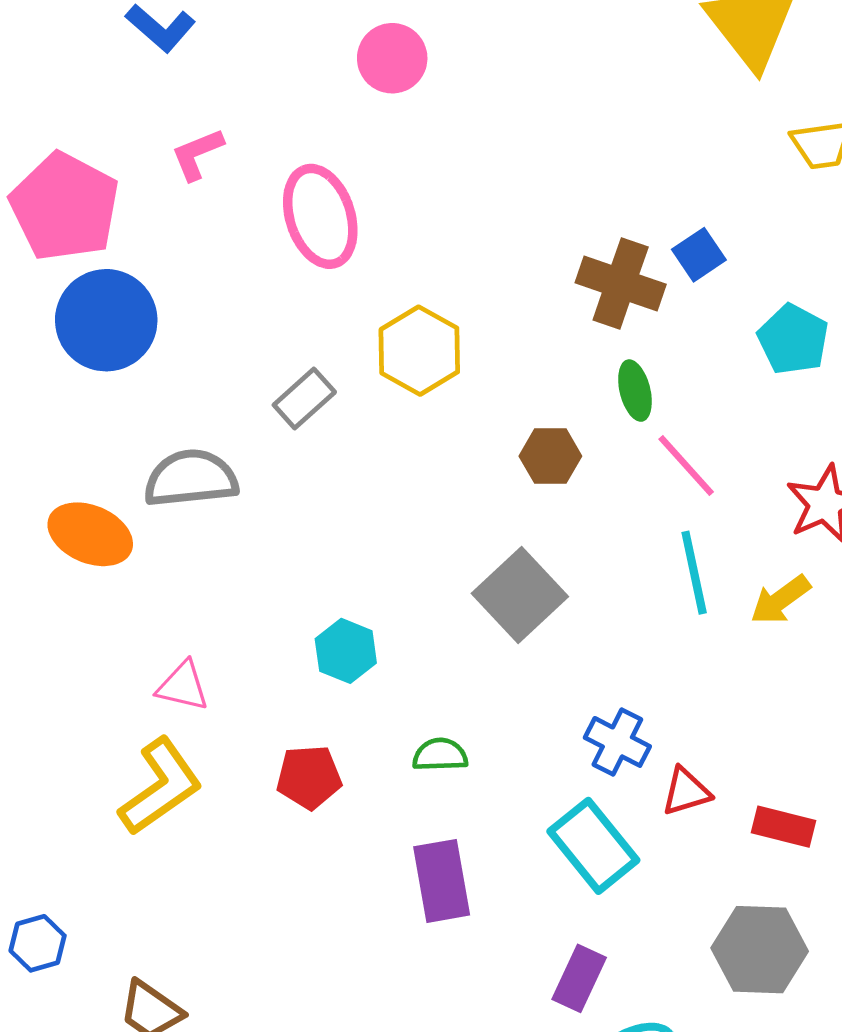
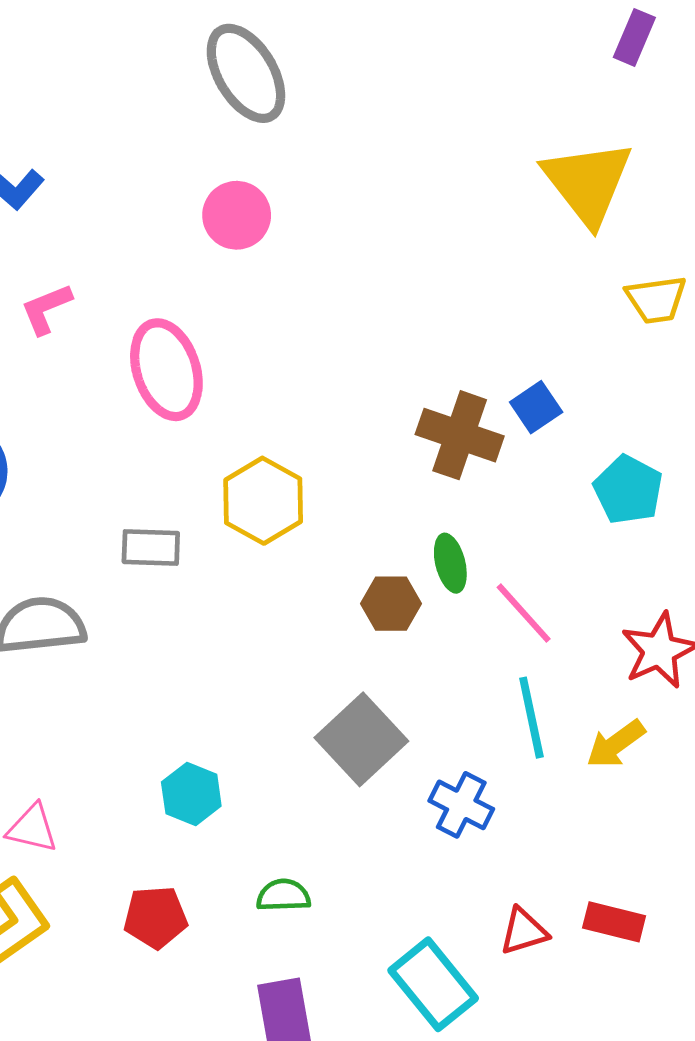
green ellipse: (635, 391) -> (450, 563), moved
gray rectangle: (304, 399) -> (151, 548), turned 44
blue cross: (617, 742) -> (461, 805), moved
red rectangle: (784, 827) -> (614, 922), moved

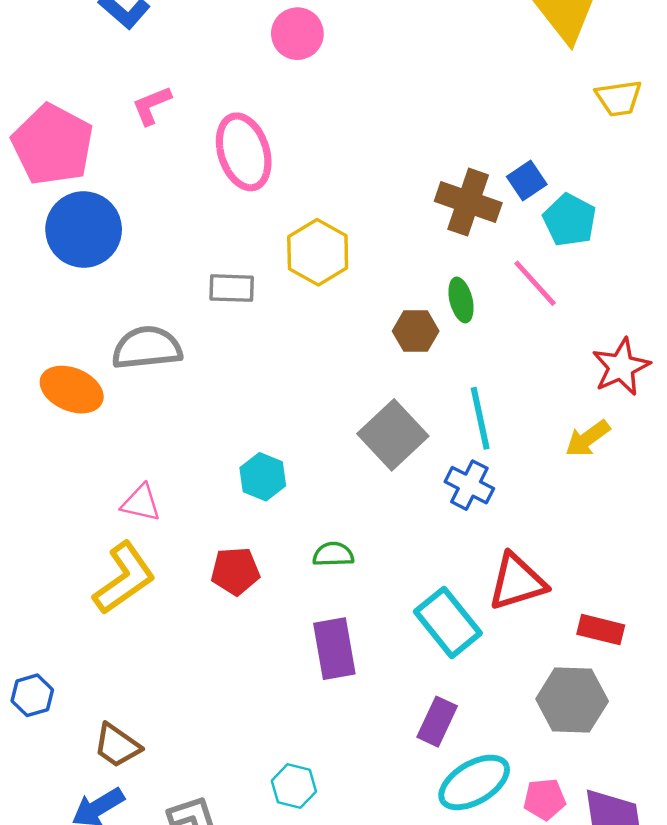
cyan pentagon: (628, 490) -> (570, 220), moved
pink line: (524, 613) -> (535, 283), moved
cyan line: (531, 718) -> (480, 418), moved
red rectangle: (614, 922) -> (601, 630), moved
red triangle: (524, 931) -> (517, 582), size x1.6

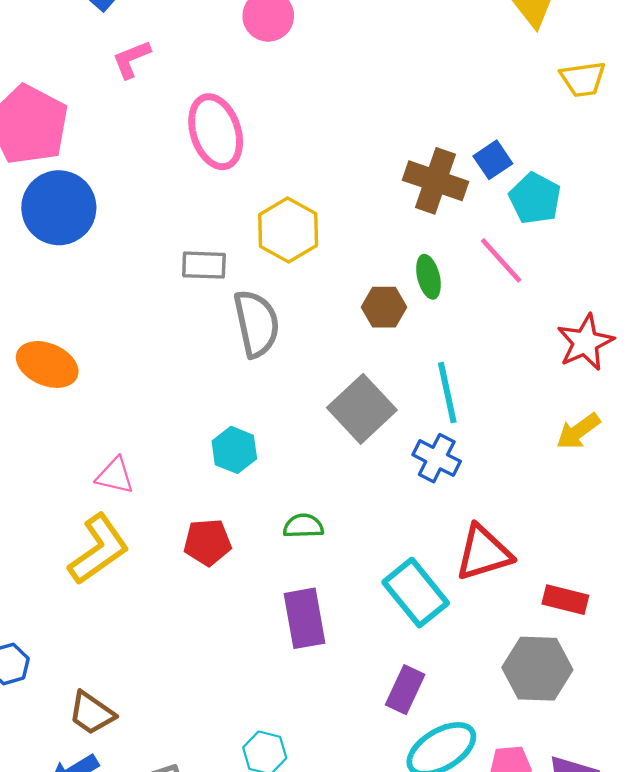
pink L-shape: (152, 105) -> (131, 59), moved
gray semicircle: (147, 348) -> (257, 324), moved, turned 84
yellow arrow: (588, 438) -> (578, 431), moved

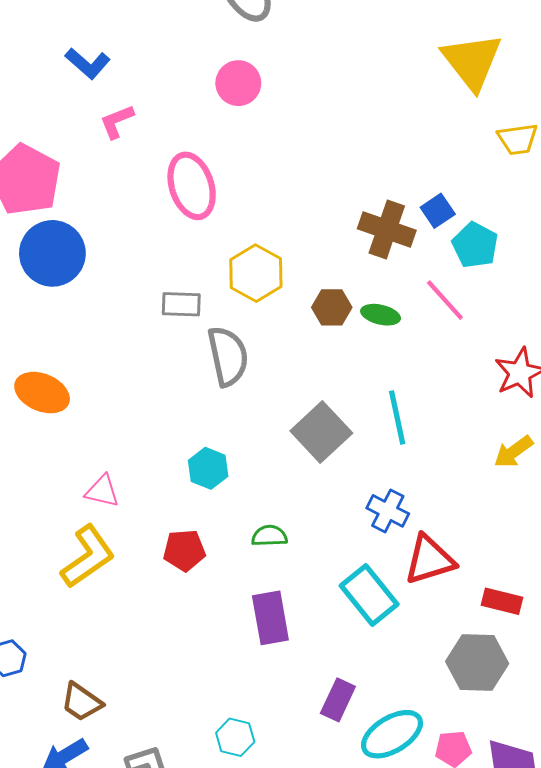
green ellipse: (428, 277) -> (381, 315), turned -63
brown hexagon: (384, 307) -> (332, 307), moved
blue cross: (437, 458) -> (388, 511), moved
purple rectangle: (405, 690) -> (338, 700), moved

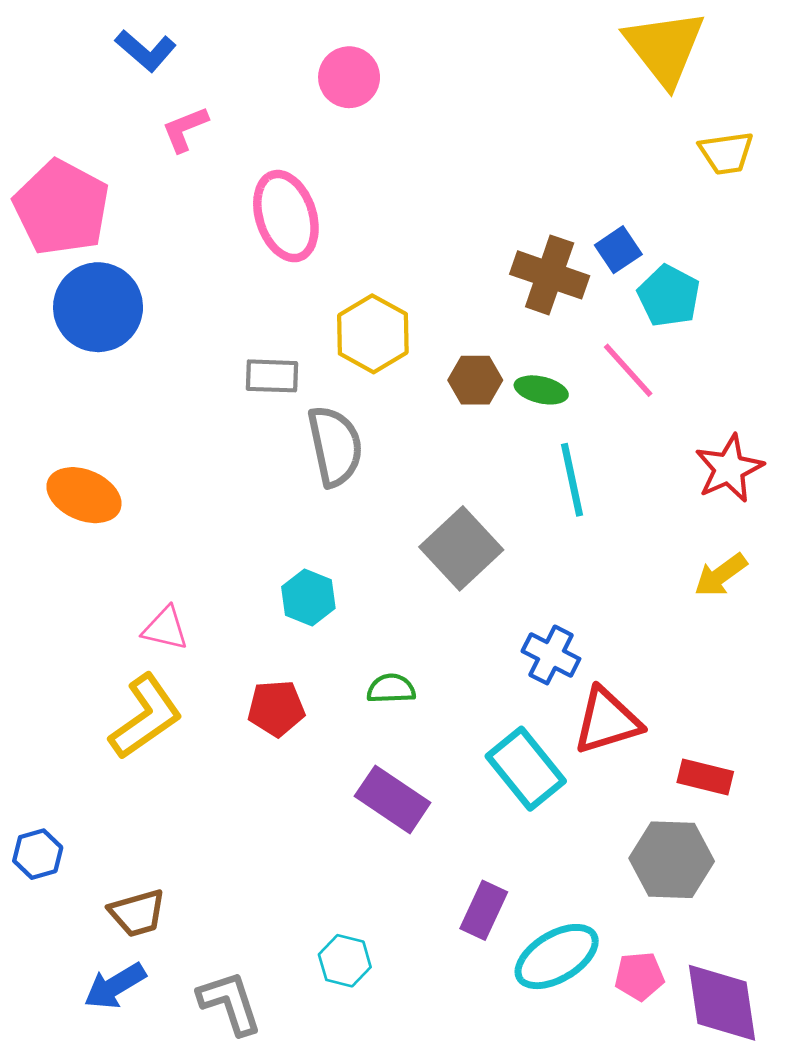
cyan line: (397, 417) -> (572, 480), moved
purple rectangle: (270, 618) -> (393, 799), turned -46
brown trapezoid: (81, 702) -> (137, 913), turned -51

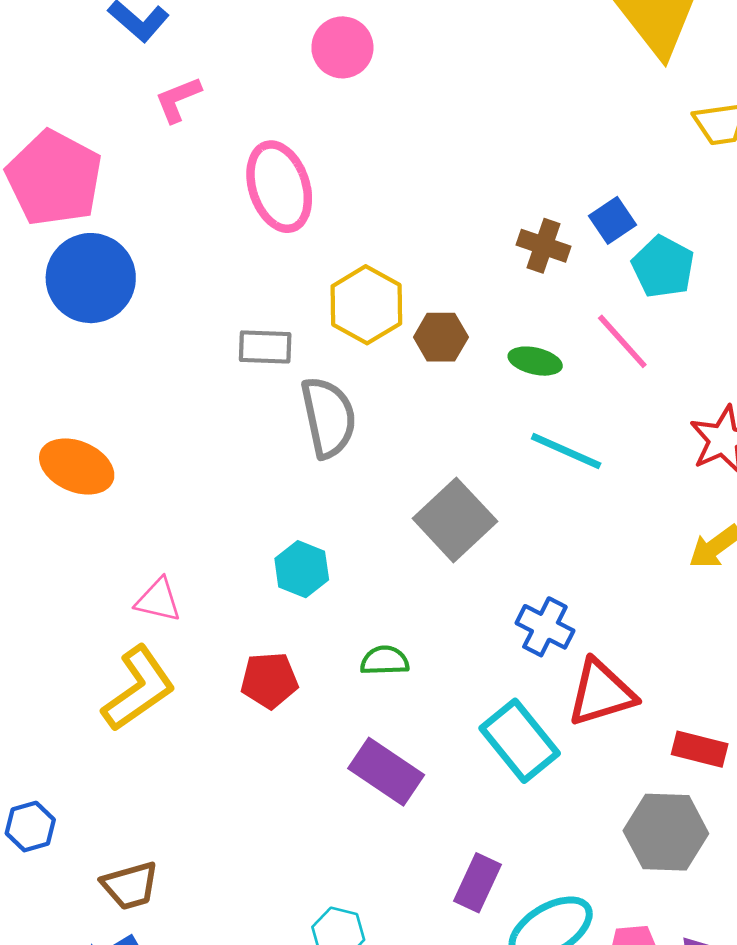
brown cross: (550, 275) -> (544, 246), size x0.7
brown hexagon: (475, 380) -> (441, 337), moved
cyan line: (572, 480) -> (566, 451), turned -54

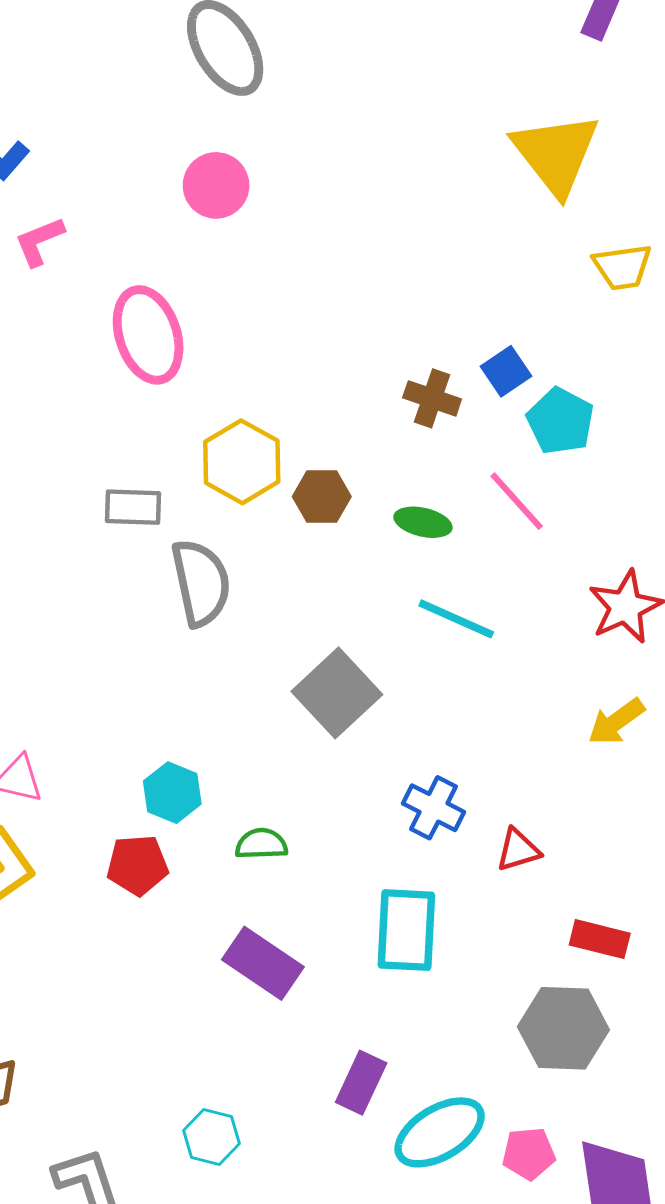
cyan hexagon: (302, 569) -> (172, 793), moved
red triangle: (601, 693) -> (518, 850), moved, size x0.6
cyan rectangle: (520, 741) -> (406, 930), turned 42

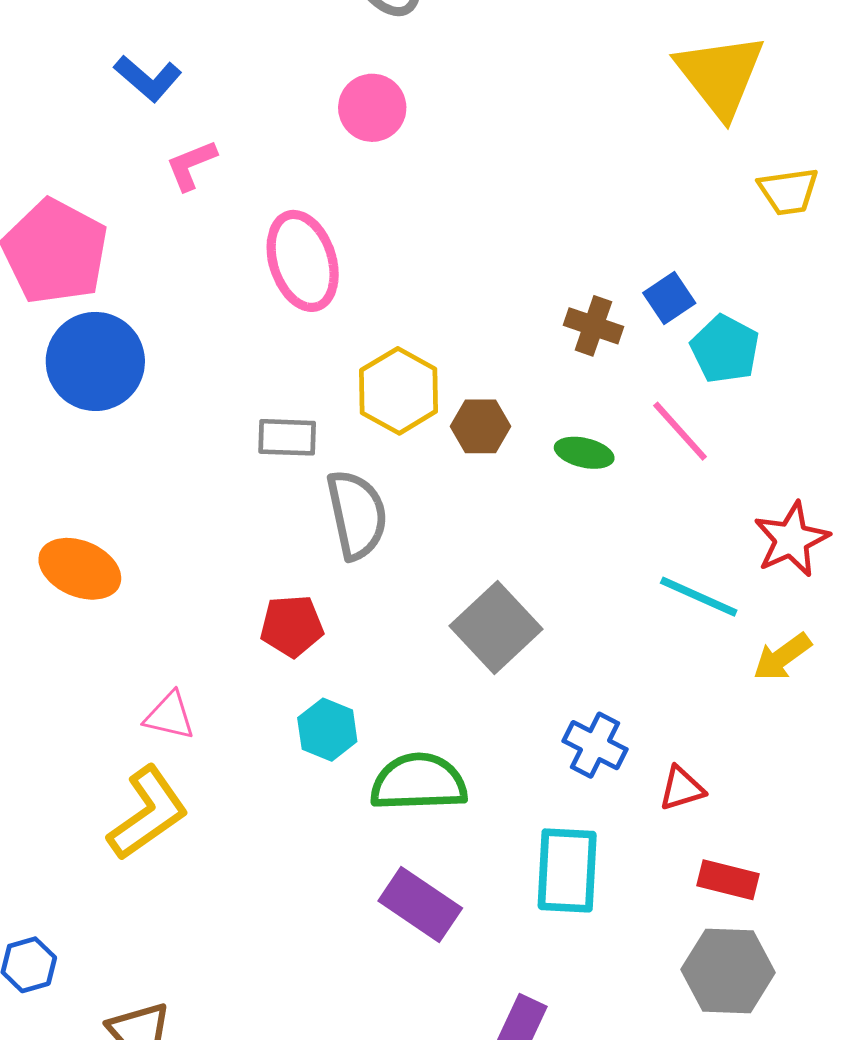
cyan line: (456, 619) -> (699, 597), moved
green semicircle: (261, 844) -> (419, 782), size x1.8
red pentagon: (138, 865) -> (292, 626), moved
red rectangle: (600, 939) -> (728, 880), moved

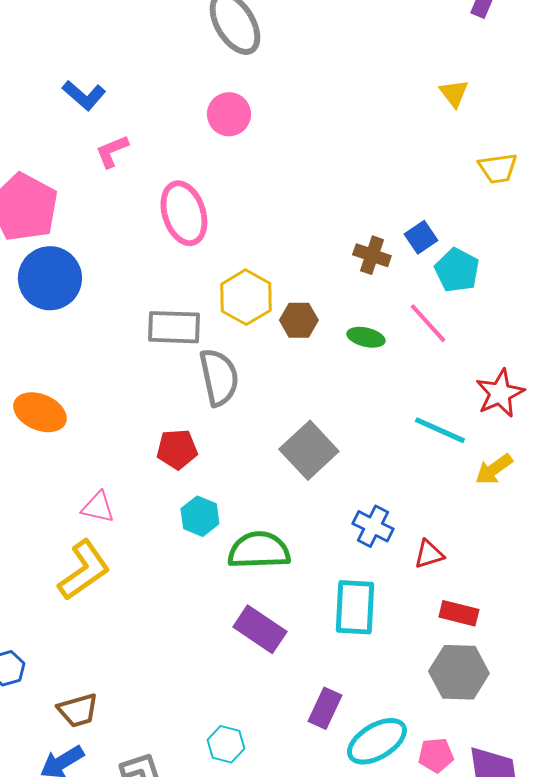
yellow triangle: (720, 75) -> (454, 93), size x0.5
gray rectangle: (287, 437) -> (174, 327), size x1.4

